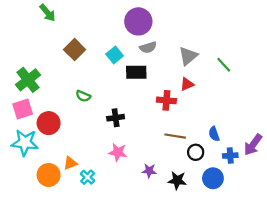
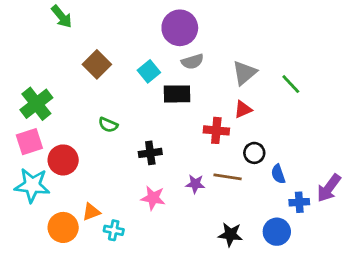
black circle: (196, 152) -> (254, 153), moved
purple star: (149, 171) -> (195, 184), moved
cyan cross: (88, 177) -> (114, 230), turned -32

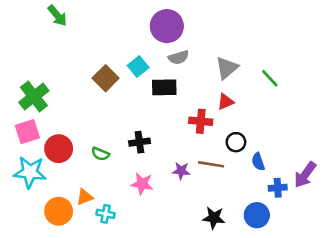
brown square: (97, 64) -> (106, 78), moved
green semicircle: (108, 125) -> (100, 154), moved

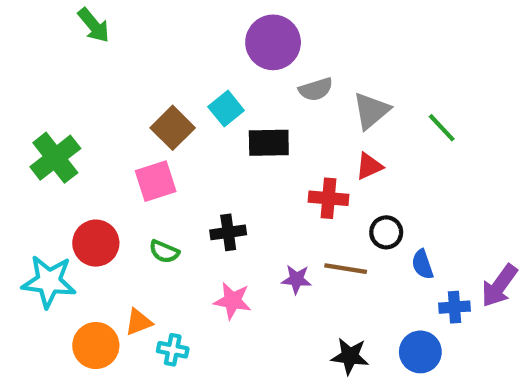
gray semicircle: (179, 57) -> (316, 89), moved
pink square: (27, 132) -> (156, 181), moved

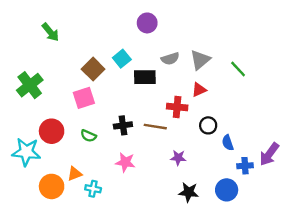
green arrow: (94, 25) -> (50, 32), moved
purple circle: (273, 42) -> (147, 23), size x0.7
gray semicircle: (316, 89) -> (170, 59), moved
brown line: (346, 269) -> (155, 127), moved
purple star: (297, 279) -> (178, 158), moved

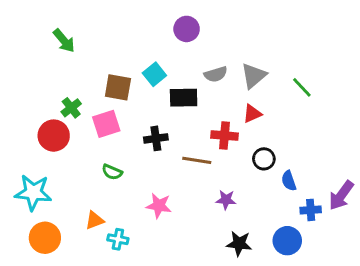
brown square: (93, 69) -> (118, 87), turned -35
green cross: (30, 85) -> (71, 108), moved, size x0.6
black cross: (123, 125) -> (156, 138), moved
red circle: (52, 131) -> (54, 136), moved
orange circle: (52, 186) -> (45, 238), moved

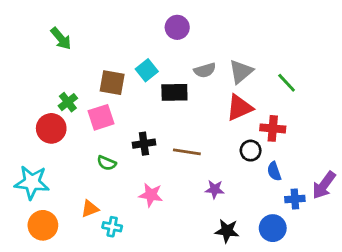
red triangle: (252, 114) -> (239, 108), size x1.5
red cross: (224, 136) -> (273, 128), moved
black cross: (156, 138) -> (144, 144), moved

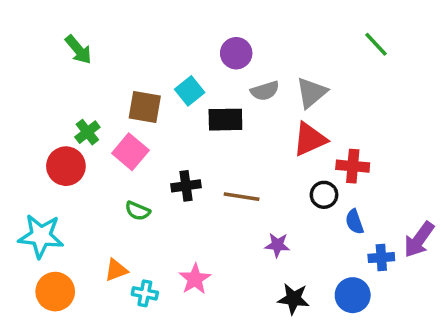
purple circle: (177, 27) -> (236, 53), moved
green line: (287, 83) -> (376, 44), moved
pink square: (101, 117) -> (130, 152), turned -32
pink star: (151, 195) -> (195, 279), moved, turned 30

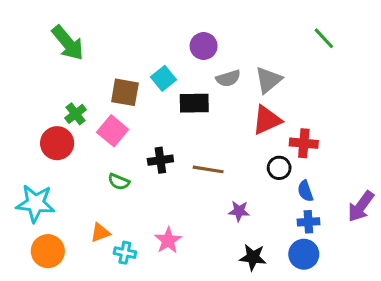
green arrow: (78, 50) -> (68, 43), size x1.4
blue cross: (381, 258) -> (308, 222), moved

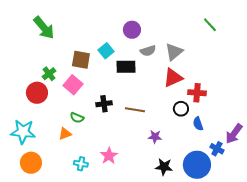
blue cross: (308, 222) -> (217, 149), moved, turned 32
orange triangle: (100, 233) -> (65, 134), moved
blue circle: (304, 254) -> (197, 165), size x1.4

